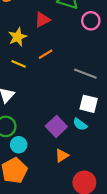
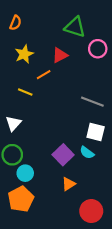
red triangle: (42, 20) -> (60, 55), moved
yellow star: (18, 37) -> (24, 54), moved
orange line: (46, 54) -> (44, 75), moved

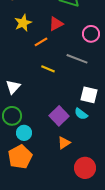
pink circle: (98, 49) -> (91, 34), moved
yellow line: (25, 92) -> (48, 69), moved
gray line: (92, 102) -> (77, 59), moved

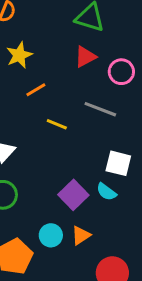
red triangle: (56, 24) -> (85, 57), moved
orange line: (41, 42) -> (36, 90), moved
cyan circle: (24, 133) -> (51, 235), moved

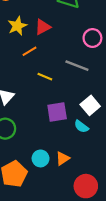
red triangle: (85, 57) -> (43, 27), moved
white square: (118, 163) -> (90, 105), turned 36
purple square: (73, 195) -> (57, 112), moved, turned 35

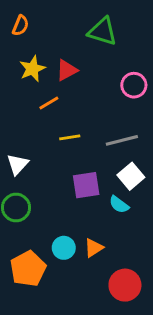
gray line: (77, 66) -> (122, 140), moved, turned -35
yellow line: (45, 77) -> (70, 137), turned -32

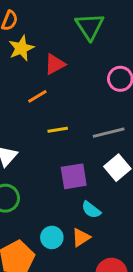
green triangle: (103, 31) -> (90, 26), turned 40
yellow star: (32, 69) -> (21, 48), moved
cyan semicircle: (119, 205) -> (91, 210), moved

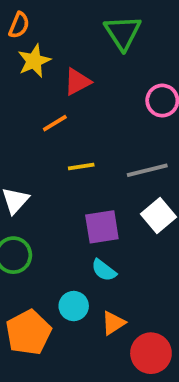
cyan semicircle: (91, 210) -> (104, 270), moved
orange triangle: (81, 237) -> (113, 323), moved

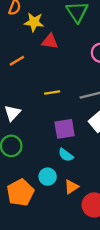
yellow star: (34, 61) -> (34, 22), moved, turned 30
red triangle: (77, 82) -> (50, 41), turned 36
orange line: (55, 123) -> (17, 61), moved

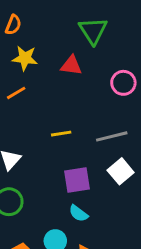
yellow star: (34, 22) -> (25, 58), moved
red triangle: (50, 41) -> (71, 65), moved

